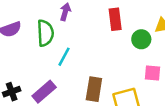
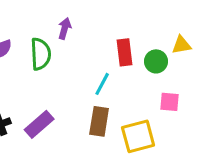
red rectangle: (115, 19) -> (125, 52), moved
cyan line: (64, 57) -> (102, 84), moved

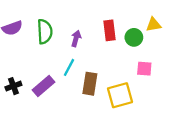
purple arrow: (65, 28) -> (76, 39), moved
cyan line: (102, 84) -> (69, 67), moved

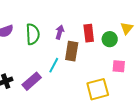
yellow triangle: (154, 25) -> (127, 28), turned -40
purple arrow: (76, 39) -> (60, 32), moved
brown rectangle: (90, 84) -> (72, 51), moved

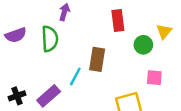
purple arrow: (60, 32) -> (64, 12), moved
red rectangle: (89, 33) -> (118, 21), moved

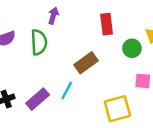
brown rectangle: (97, 59) -> (86, 63), turned 45
cyan line: (75, 76) -> (67, 91), moved

